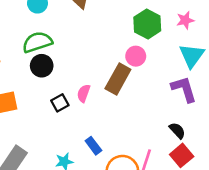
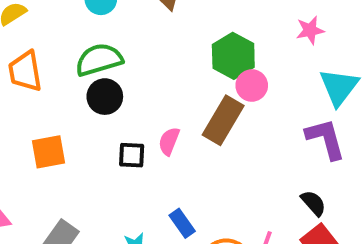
pink star: (185, 20) -> (310, 30), moved
green hexagon: (147, 24) -> (233, 56), moved
black square: (60, 103) -> (132, 155), turned 30

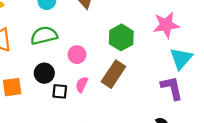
pink star: (310, 30) -> (166, 25), size x1.6
pink circle: (252, 85) -> (77, 55), moved
black circle: (105, 97) -> (44, 73), moved

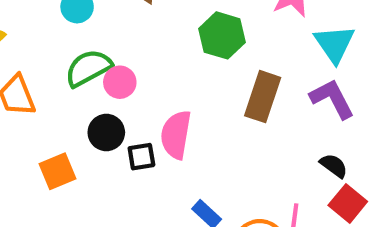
pink circle: (77, 55) -> (120, 82), moved
brown rectangle: (113, 74) -> (263, 97), moved
pink semicircle: (82, 85) -> (176, 135), size x1.6

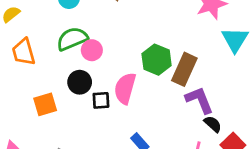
green hexagon: (222, 35) -> (157, 60), moved
purple L-shape: (332, 99) -> (199, 100), moved
black semicircle: (334, 166) -> (213, 124), moved

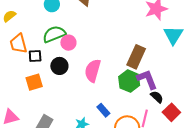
green hexagon: (157, 60) -> (129, 81), moved
black square: (101, 100) -> (35, 56), moved

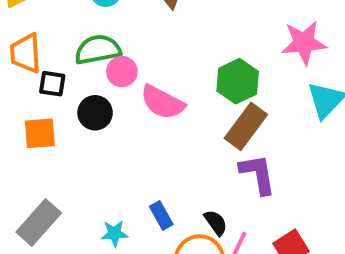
pink semicircle: (93, 71) -> (162, 102), moved, turned -90
green hexagon: (129, 81) -> (238, 81), moved
black semicircle: (157, 97) -> (216, 223), moved

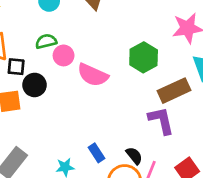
green semicircle: (98, 50) -> (46, 41), size x0.7
black circle: (95, 113) -> (34, 85), moved
brown rectangle: (246, 126) -> (174, 91), moved, turned 32

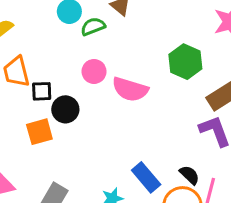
green semicircle: (46, 41) -> (93, 26), moved
blue rectangle: (96, 153) -> (146, 177), size x1.4

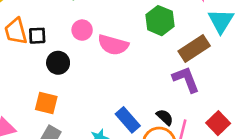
black square: (42, 91) -> (37, 36), moved
orange square: (39, 132) -> (46, 103), moved, turned 30

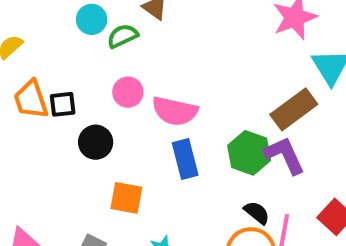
green hexagon: (160, 21) -> (249, 153), moved
orange square: (46, 103) -> (126, 198), moved
blue rectangle: (128, 120) -> (185, 159), moved, turned 30

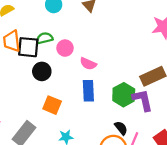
green semicircle: (123, 36) -> (44, 38), moved
black square: (63, 104) -> (28, 47), size x1.5
pink semicircle: (175, 111) -> (88, 64), size x0.7

